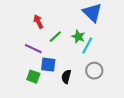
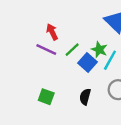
purple line: (33, 49) -> (46, 50), moved
blue square: (48, 65) -> (87, 63), moved, turned 35

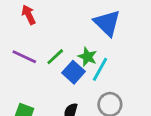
red arrow: (52, 32) -> (29, 15), moved

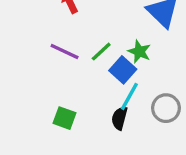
cyan line: (100, 69) -> (129, 96), moved

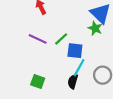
green star: (139, 52) -> (95, 28), moved
blue square: (123, 70) -> (75, 51), turned -35

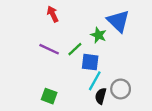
green star: (95, 28) -> (98, 35), moved
black semicircle: (73, 81) -> (101, 96), moved

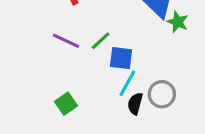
green star: (98, 35) -> (178, 22), moved
green square: (49, 96) -> (66, 104), turned 35

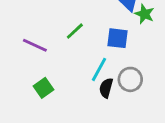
purple line: (66, 41) -> (35, 45), moved
blue square: (121, 58) -> (117, 38), moved

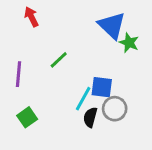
blue square: (117, 38) -> (102, 87), moved
purple line: (35, 45) -> (18, 74), turned 70

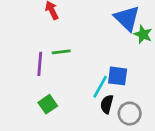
green line: (59, 60) -> (61, 52), moved, turned 36
gray circle: (115, 109) -> (130, 114), moved

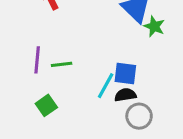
green line: (61, 52) -> (62, 64), moved
black semicircle: (107, 104) -> (125, 95), moved, turned 66

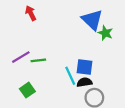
purple line: (37, 60) -> (21, 57), turned 54
cyan line: (106, 86) -> (70, 76), turned -54

